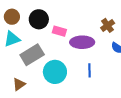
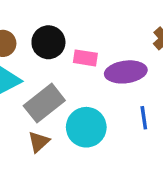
brown triangle: (19, 84) -> (39, 142), moved

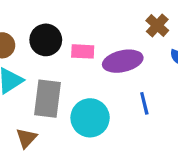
gray rectangle: (44, 103) -> (48, 99), turned -39
brown triangle: (39, 142) -> (26, 138), moved

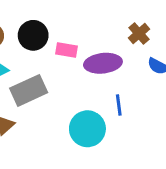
gray rectangle: (48, 99) -> (29, 90), turned 52
cyan circle: (90, 118) -> (87, 129), moved

